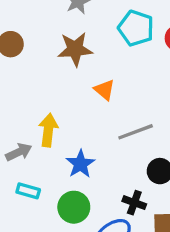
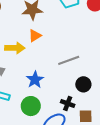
orange triangle: (104, 90) -> (35, 36), moved, turned 48
yellow arrow: (48, 130) -> (15, 48), moved, turned 84

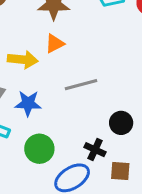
gray line: (69, 60) -> (81, 85), moved
blue star: (35, 80) -> (28, 103), moved, turned 30

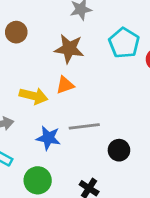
blue star: (28, 103) -> (48, 138), moved
black circle: (121, 123) -> (119, 150), moved

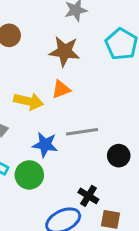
green circle: (38, 180) -> (29, 175), moved

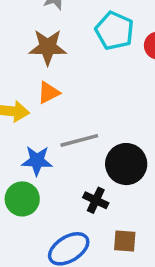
black circle: (119, 156) -> (126, 164), size x1.5
black cross: (88, 196) -> (96, 200), moved

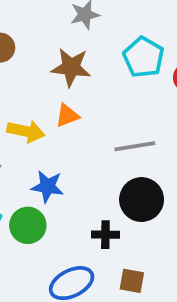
gray line: (79, 140) -> (135, 146), moved
black cross: (96, 200) -> (105, 235), turned -30

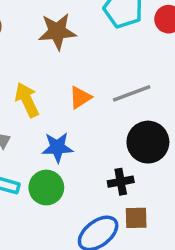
orange triangle: (67, 116) -> (80, 97), moved
yellow arrow: (26, 131) -> (27, 100), turned -116
brown square: (132, 281) -> (136, 218), moved

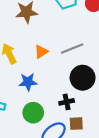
green circle: (46, 188) -> (33, 113), moved

